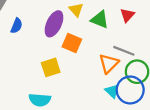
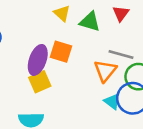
purple ellipse: (54, 24) -> (38, 60), moved

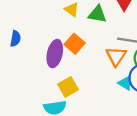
orange square: (61, 52) -> (75, 44), turned 30
yellow square: (40, 82) -> (68, 87), moved

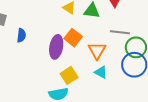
orange triangle: (116, 56) -> (97, 51), moved
cyan triangle: (125, 83) -> (101, 72), moved

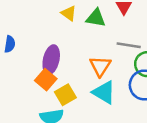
orange square: (73, 38) -> (46, 80), moved
cyan triangle: (101, 72) -> (104, 92), size x1.5

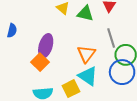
gray line: (129, 45) -> (111, 38), turned 60
yellow square: (65, 95) -> (71, 89), moved

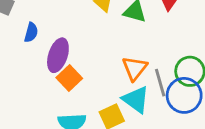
gray line: (111, 38) -> (160, 83), moved
purple ellipse: (46, 46) -> (58, 55), moved

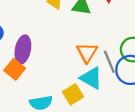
orange square: (69, 78) -> (15, 69), moved

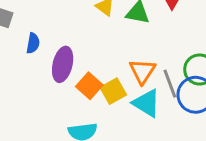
orange square: (15, 69) -> (89, 86), moved
yellow square: (73, 94) -> (113, 91), moved

